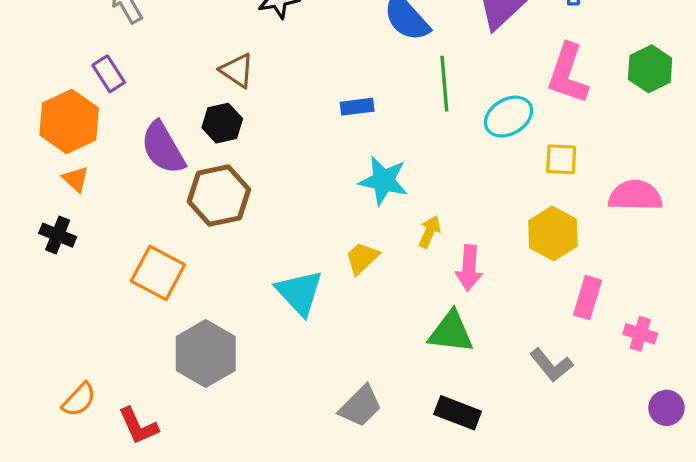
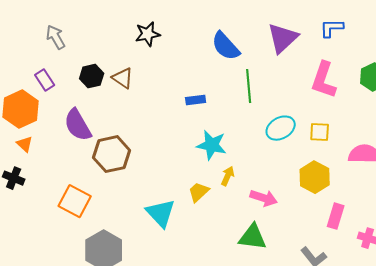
cyan ellipse: (509, 117) -> (281, 128), moved
black hexagon: (222, 123) -> (92, 76), moved
yellow arrow: (430, 232) -> (228, 176), moved
pink arrow: (469, 268) -> (264, 198), turned -76

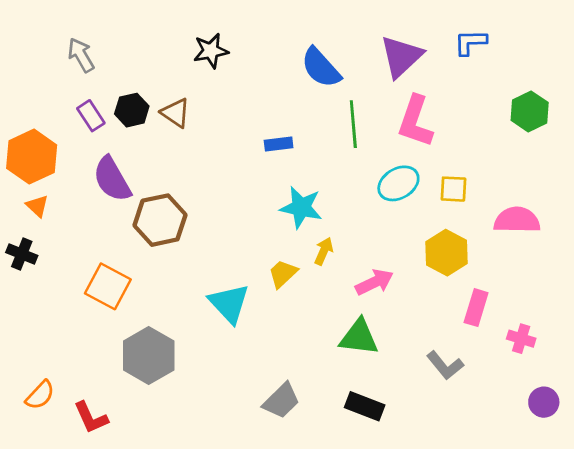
purple rectangle: (45, 80) -> (91, 116), moved
pink L-shape: (324, 80) -> (415, 121), moved
pink arrow: (264, 198) -> (374, 282), turned -44

